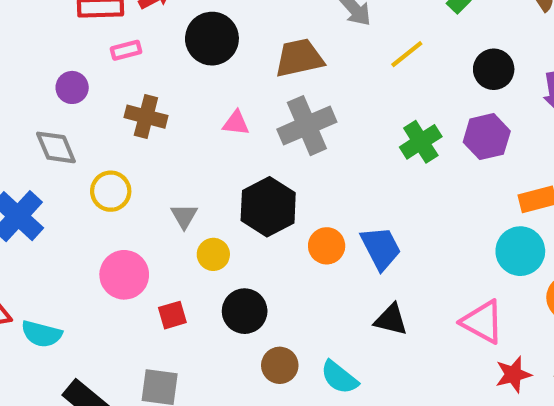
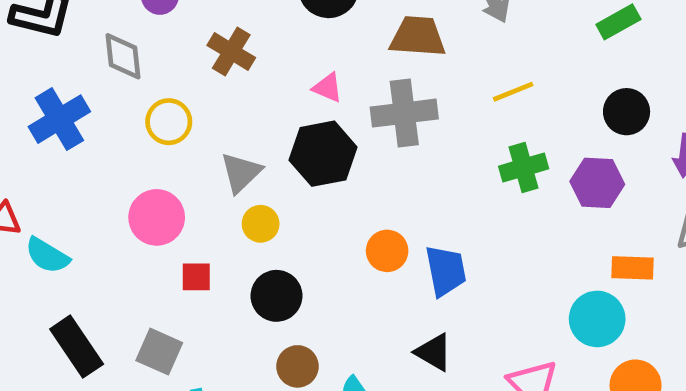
yellow line: (407, 54) -> (513, 92), moved
black hexagon: (268, 207) -> (323, 154), moved
gray triangle: (184, 216) -> (241, 173), size x1.4

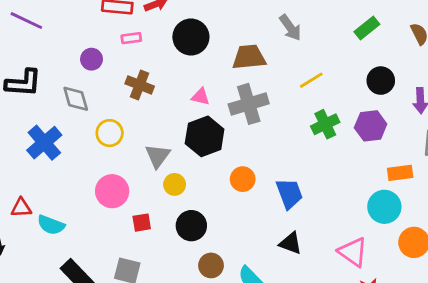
orange circle: (387, 251) -> (243, 179), moved

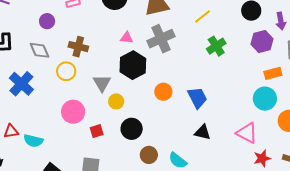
brown cross: (140, 85) -> (78, 47), moved
purple hexagon: (371, 126) -> (262, 42), moved

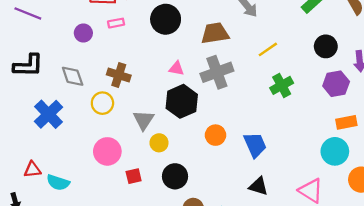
purple circle: (47, 21) -> (83, 33), moved

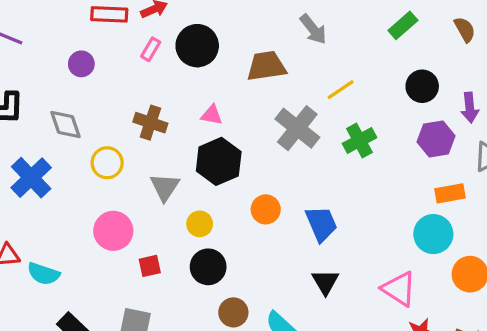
pink rectangle: (116, 23) -> (151, 49), moved, turned -49
gray cross: (217, 72) -> (297, 128), moved, turned -32
brown cross: (119, 75) -> (150, 123), moved
yellow circle: (159, 143) -> (200, 224), moved
black triangle: (258, 186) -> (325, 282), turned 42

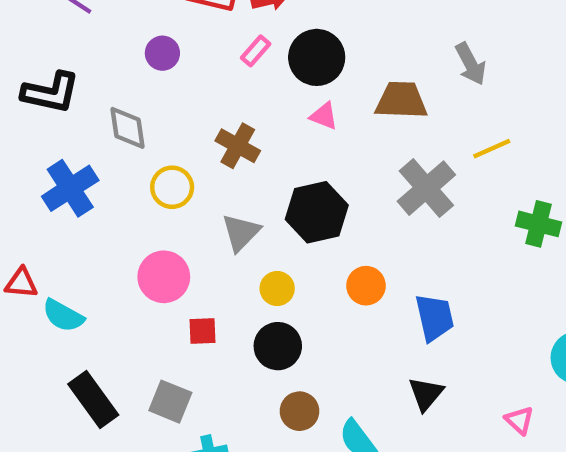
pink triangle: (212, 115) -> (324, 116), moved
green cross: (359, 141) -> (539, 224), moved, turned 32
pink triangle: (399, 289) -> (519, 420), size x0.6

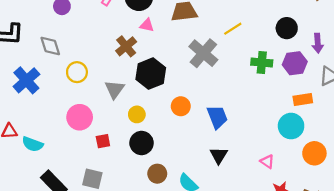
brown cross: (238, 146) -> (126, 46), moved, turned 30

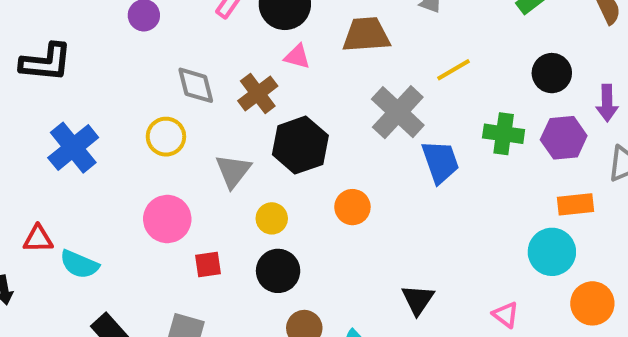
gray diamond: (50, 46) -> (196, 85), moved
blue trapezoid: (217, 117) -> (440, 162), moved

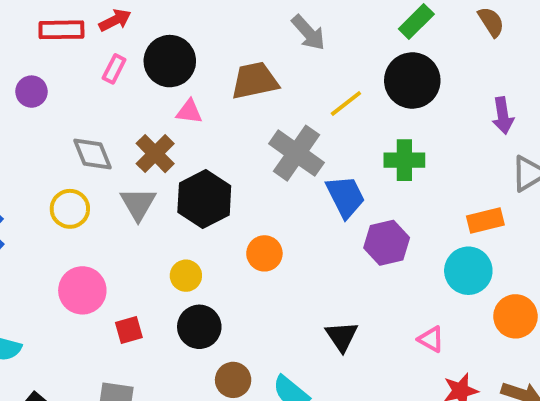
black circle: (552, 73) -> (412, 80), moved, size x1.4
purple hexagon: (564, 138) -> (387, 243), moved
gray triangle: (233, 171) -> (138, 204), moved

